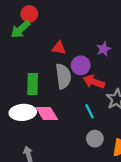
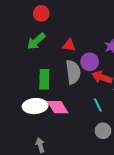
green arrow: (21, 29) -> (36, 41), moved

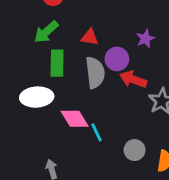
green rectangle: (44, 79) -> (57, 63), moved
cyan line: (98, 105) -> (96, 132), moved
white ellipse: (35, 106) -> (37, 97), moved

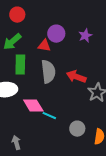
purple star: (145, 39) -> (85, 36), moved
purple circle: (117, 59) -> (56, 34), moved
cyan line: (96, 132) -> (49, 116), turned -40

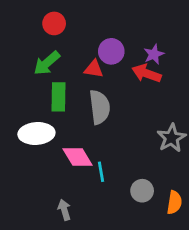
red arrow: (76, 77) -> (146, 73), moved
cyan line: (49, 116) -> (101, 172), turned 56
gray arrow: (16, 143) -> (64, 210), moved

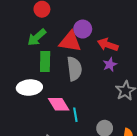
purple star: (154, 54) -> (110, 65), moved
red triangle: (94, 69) -> (70, 42), size x1.6

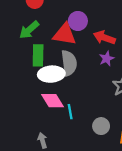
white ellipse: (29, 88) -> (51, 74), moved

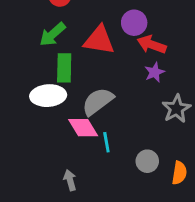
purple circle: (78, 21) -> (134, 23), moved
gray semicircle: (69, 63) -> (98, 101), moved, turned -120
white ellipse: (51, 74) -> (48, 96), moved

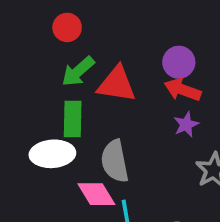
purple circle: (134, 23) -> (179, 62), moved
green arrow: (52, 34) -> (78, 71), moved
gray semicircle: (98, 101) -> (115, 161), turned -64

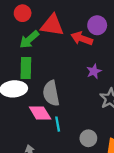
purple circle: (179, 62) -> (97, 25), moved
red triangle: (117, 84) -> (52, 25), moved
red arrow: (182, 90) -> (82, 38), moved

